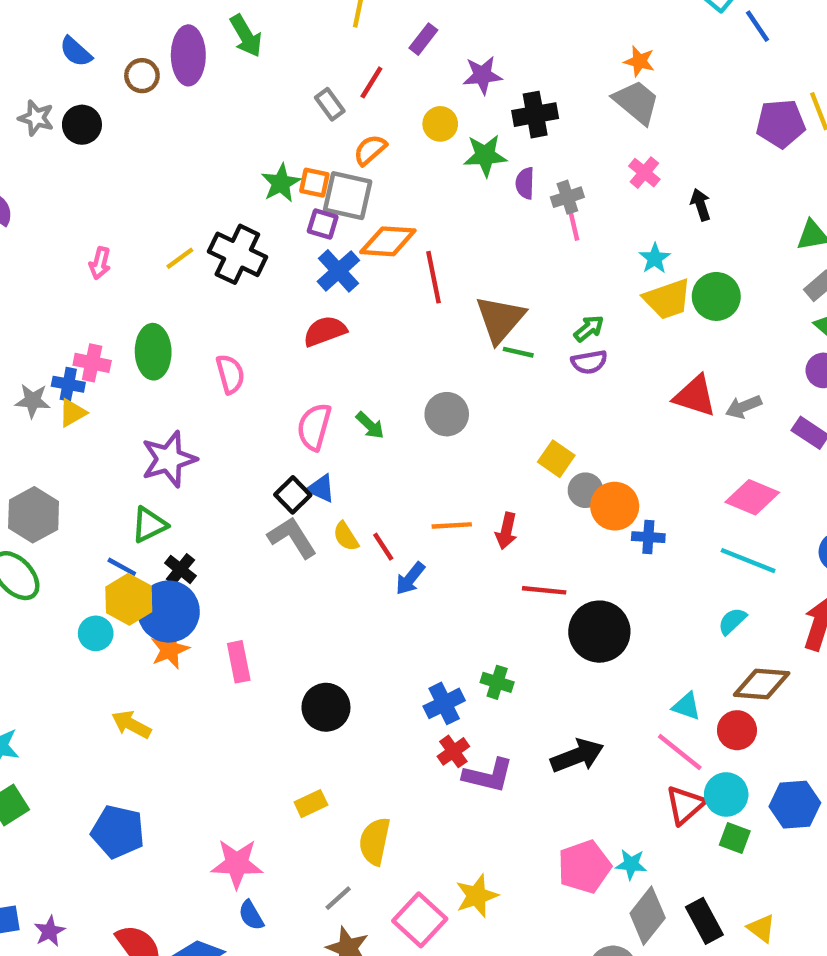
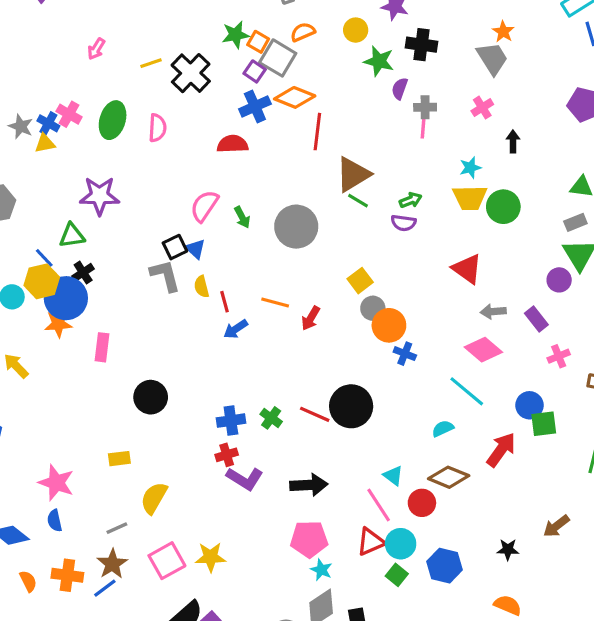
pink semicircle: (230, 374) -> (157, 128), moved
gray arrow: (744, 407) -> (493, 312), moved
gray circle: (447, 414) -> (296, 227), size x1.4
red line: (544, 590) -> (315, 414), moved
pink pentagon: (584, 867) -> (309, 539), moved

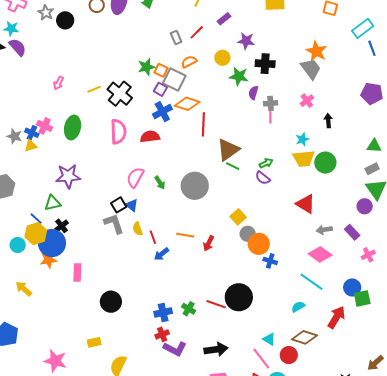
orange star: (503, 32) -> (316, 51), size x1.5
pink semicircle: (157, 128) -> (118, 132), moved, size x1.4
purple semicircle: (403, 223) -> (263, 178), turned 35

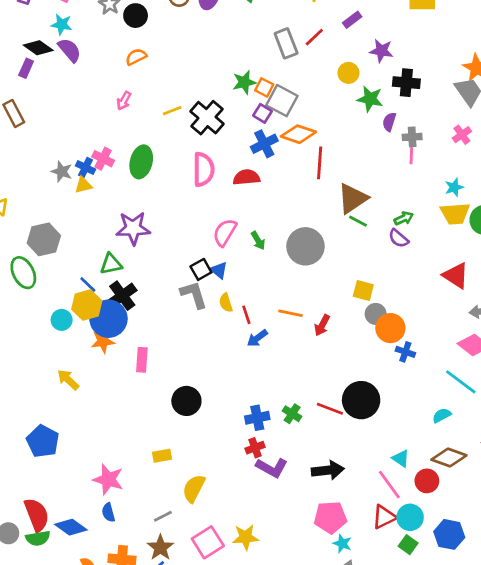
gray rectangle: (176, 37) -> (286, 43), size x1.5
orange semicircle: (189, 62) -> (136, 57), moved
yellow square: (238, 217) -> (363, 290), turned -35
black cross: (62, 226) -> (122, 296), size x1.5

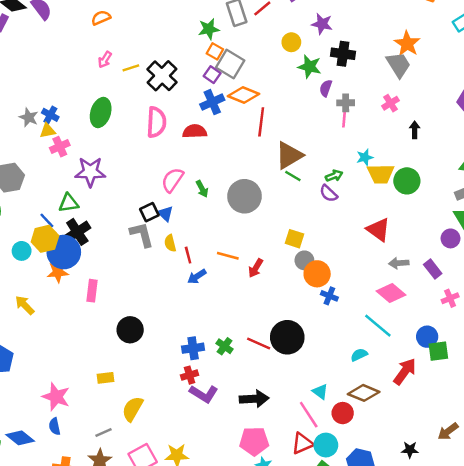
green star: (244, 82) -> (209, 29), moved
pink arrow: (124, 101) -> (105, 60), moved
pink cross: (103, 159) -> (60, 147), moved, turned 36
cyan star: (454, 187) -> (365, 157), moved

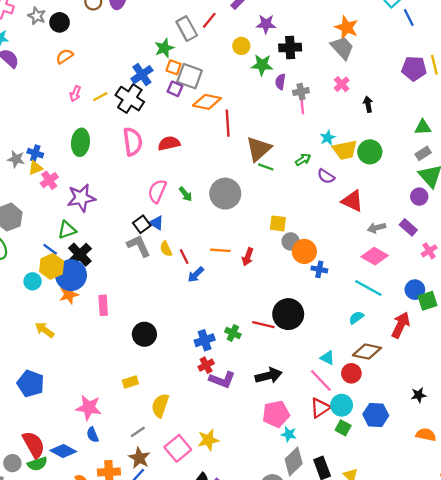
blue cross: (212, 102) -> (142, 75), moved
purple semicircle: (329, 193) -> (326, 176), moved

